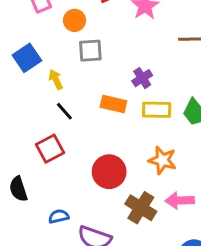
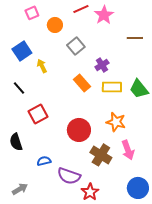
gray square: (90, 51) -> (76, 46), moved, turned -36
orange rectangle: (113, 104) -> (82, 83), turned 36
black line: (64, 111) -> (19, 88), moved
pink arrow: (180, 201) -> (128, 150), turned -108

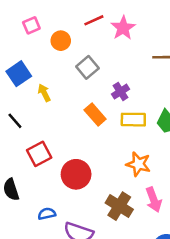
red circle: (79, 130) -> (76, 174), moved

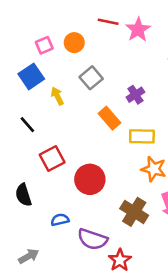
red line: (94, 20) -> (108, 22), turned 36
pink square: (31, 25) -> (44, 45), moved
gray square: (87, 67) -> (91, 78), moved
yellow rectangle: (133, 120) -> (142, 136), moved

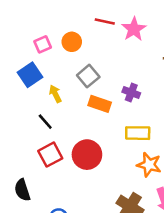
purple cross: (135, 95) -> (131, 92), turned -36
orange rectangle: (109, 118) -> (100, 104), moved, turned -30
black line: (27, 125) -> (45, 122), moved
red circle: (90, 179) -> (87, 155), moved

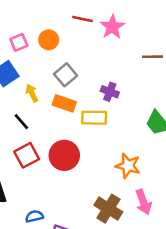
orange rectangle: (100, 104) -> (64, 103), moved
yellow rectangle: (138, 133) -> (94, 118), moved

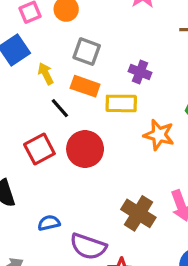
gray square: (66, 75) -> (87, 52), turned -30
black line: (21, 122) -> (60, 108), moved
orange star: (128, 166) -> (159, 135), moved

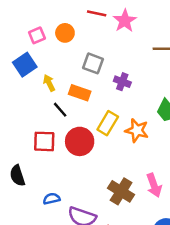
gray square: (87, 52) -> (93, 63), moved
yellow rectangle: (121, 103) -> (108, 123), moved, turned -60
red square: (39, 149) -> (44, 141), turned 30

